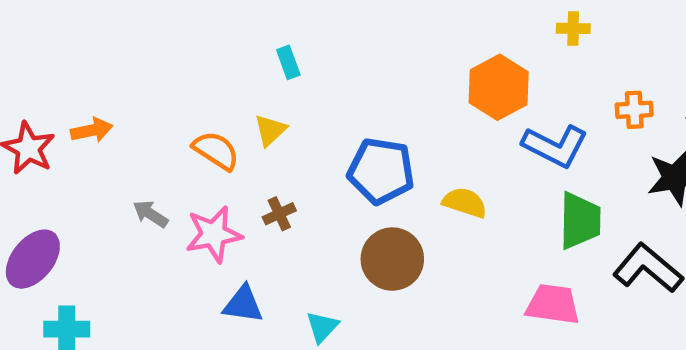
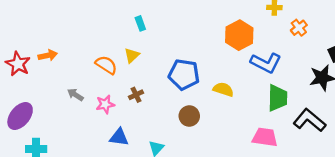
orange cross: (634, 110) -> (299, 28), moved, turned -35
pink star: (214, 234) -> (105, 104), size x0.7
brown circle: (392, 259) -> (189, 116), size x0.7

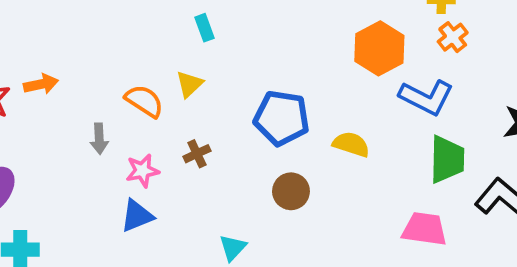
orange cross: (299, 28) -> (453, 37), moved
gray arrow: (75, 95) -> (99, 139), moved, turned -126
blue triangle: (119, 137) -> (137, 216), moved, turned -30

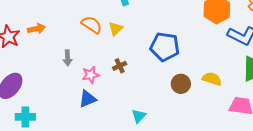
orange semicircle: (144, 101) -> (92, 25), moved
yellow semicircle: (351, 144) -> (212, 79), moved
brown circle: (291, 191) -> (181, 84), moved

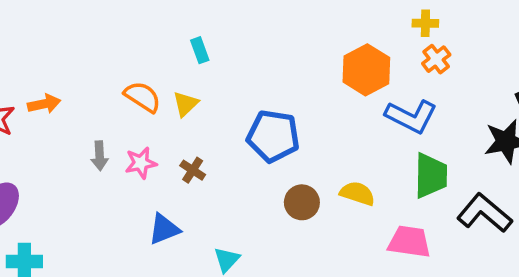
brown cross: (120, 66) -> (193, 170), turned -32
pink star: (91, 75) -> (141, 163), moved
blue triangle: (88, 99) -> (164, 229), moved

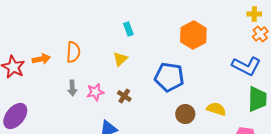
orange hexagon: (366, 70) -> (193, 35), moved
orange semicircle: (143, 97) -> (73, 52), moved, turned 60

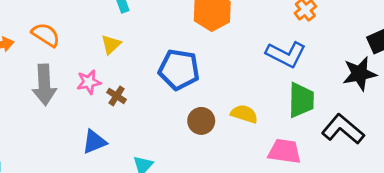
orange semicircle: (73, 52) -> (46, 35), turned -60
gray arrow: (72, 88) -> (44, 85), size x1.8
pink star: (95, 92) -> (89, 82), moved

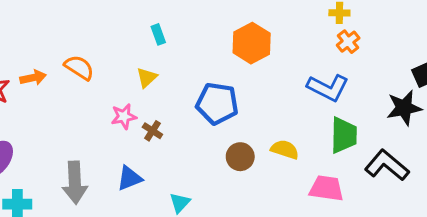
gray arrow: (44, 85) -> (75, 183), moved

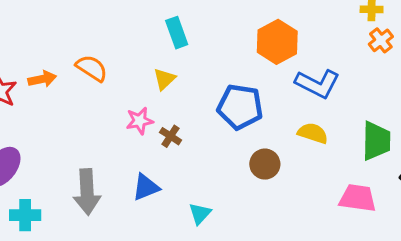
cyan rectangle: (158, 34) -> (177, 33), size x1.4
blue L-shape: (328, 88) -> (317, 84), moved
yellow semicircle: (285, 149) -> (313, 133), moved

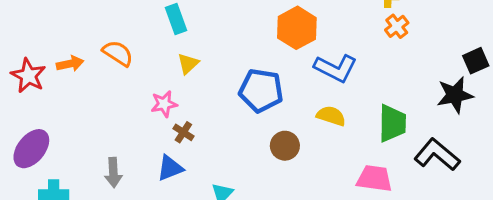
cyan rectangle: (177, 33) -> (176, 19), moved
brown cross: (171, 136) -> (183, 132), moved
gray arrow: (87, 192) -> (113, 173), size x0.7

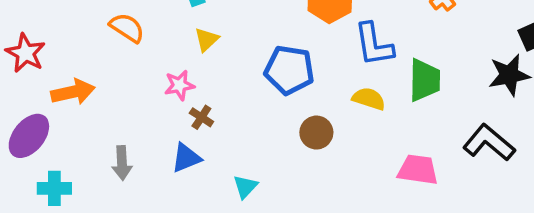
orange arrow: (70, 64) -> (73, 92), moved, size x1.4
blue L-shape: (336, 68) -> (374, 45), turned 54
green trapezoid: (392, 123) -> (425, 80), moved

